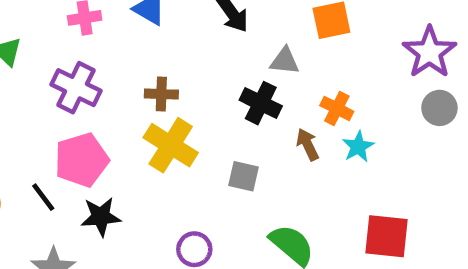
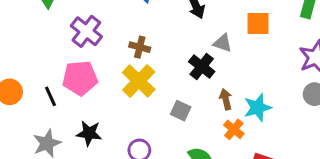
orange cross: (337, 108) -> (234, 129), moved
cyan star: (358, 147) -> (258, 108), size x1.4
black star: (101, 217) -> (89, 133), moved

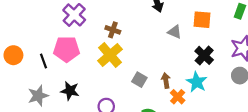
black cross: (202, 67) -> (204, 55), moved
brown arrow: (226, 99) -> (166, 80), moved
cyan star: (258, 108) -> (197, 82), turned -30

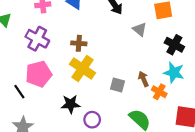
gray triangle: (175, 32) -> (140, 29), turned 32
black star: (70, 91) -> (71, 104), moved

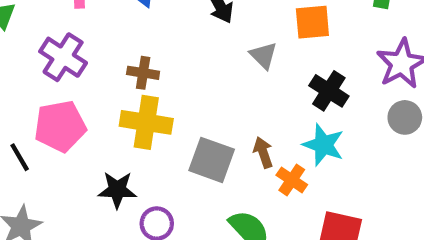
yellow cross: (82, 68) -> (146, 122), turned -30
gray square: (117, 85) -> (212, 160), size x1.5

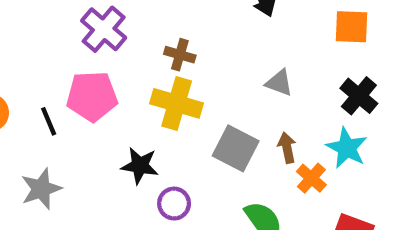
gray triangle: (263, 55) -> (279, 83), moved, turned -32

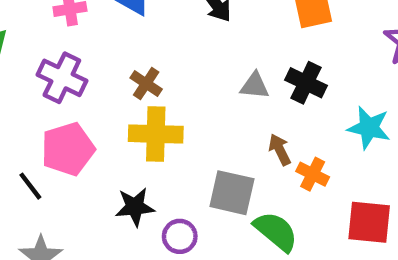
brown cross: (180, 55) -> (146, 84), turned 32
black cross: (359, 96) -> (306, 83), moved
gray square: (236, 148) -> (232, 193), moved
cyan star: (347, 148) -> (369, 128), moved

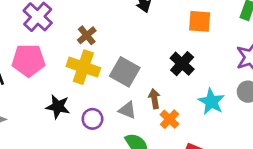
gray triangle: (255, 86) -> (127, 110), moved
gray square: (232, 193) -> (125, 72), moved
purple circle: (180, 236) -> (92, 119), moved

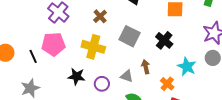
brown cross: (87, 35) -> (100, 16), moved
gray square: (125, 72) -> (129, 36), moved
orange cross: (170, 119) -> (167, 84), moved

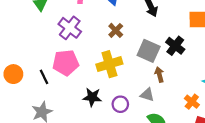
black cross: (164, 40) -> (175, 46), moved
yellow cross: (93, 47) -> (109, 64), turned -30
brown arrow: (146, 67) -> (159, 75), moved

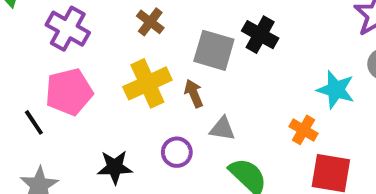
brown arrow: (159, 75) -> (194, 93), moved
black star: (92, 97) -> (115, 167), moved

